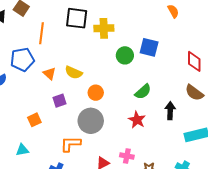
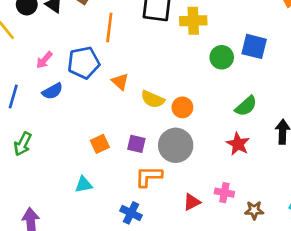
yellow semicircle: (74, 73) -> (153, 99), moved
purple square: (60, 101) -> (136, 144), moved, turned 32

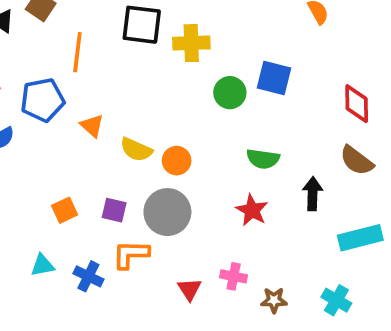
green semicircle: (246, 106) -> (263, 159), turned 50
red triangle: (192, 202) -> (189, 289), turned -36
blue cross: (131, 213) -> (88, 276), moved

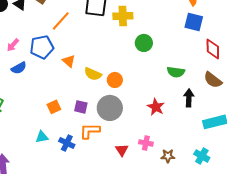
orange line: (77, 52) -> (61, 21), turned 35
blue square: (274, 78) -> (194, 22), moved
green semicircle: (263, 159) -> (176, 72), moved

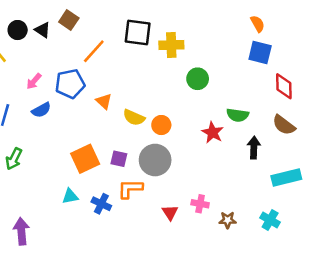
orange square: (54, 107) -> (85, 159), size x1.6
red star: (156, 107) -> (213, 132), moved

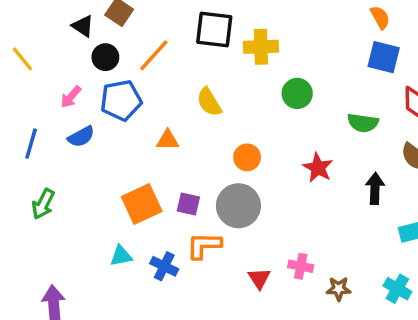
black circle: (18, 30) -> (105, 57), moved
orange triangle: (104, 101) -> (168, 140), moved, turned -42
green semicircle: (238, 115) -> (363, 123), moved
yellow semicircle: (134, 118) -> (209, 102), moved, turned 35

